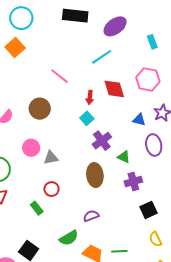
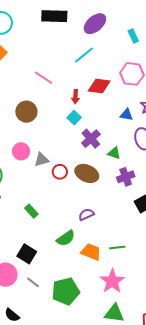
red diamond: (114, 89) -> (99, 86), turned -60
brown ellipse: (95, 175) -> (87, 173), turned -55
red circle: (51, 189) -> (60, 172), moved

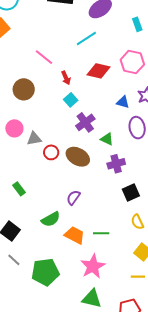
red arrow: (75, 97) -> (66, 78), moved, turned -32
purple semicircle: (86, 214) -> (73, 197), turned -35

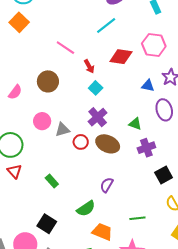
purple cross: (85, 122) -> (98, 117), moved
orange trapezoid: (74, 235) -> (102, 232), moved

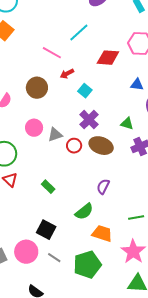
cyan line: (106, 25) -> (79, 33), moved
red arrow: (89, 66) -> (67, 74), moved, turned 96

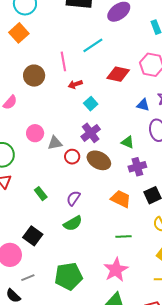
pink line: (52, 53) -> (63, 61), turned 42
brown circle: (37, 88) -> (34, 76), moved
purple semicircle: (103, 187) -> (73, 198), moved
orange trapezoid: (102, 234) -> (121, 199), moved
gray line: (54, 258) -> (28, 278), moved, turned -64

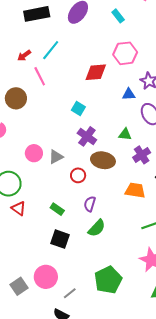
cyan line: (93, 45) -> (51, 50), moved
red arrow: (75, 84) -> (24, 55), moved
red circle: (72, 157) -> (78, 175), moved
black square: (33, 236) -> (60, 239), moved

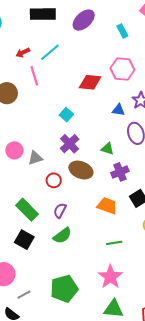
green rectangle: (57, 209) -> (27, 210), size x1.6

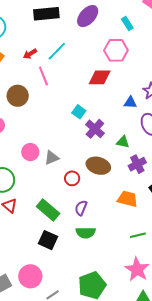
pink hexagon: (122, 69) -> (116, 50), moved
purple cross: (70, 144) -> (95, 129), moved
green semicircle: (62, 236) -> (86, 233), turned 42

